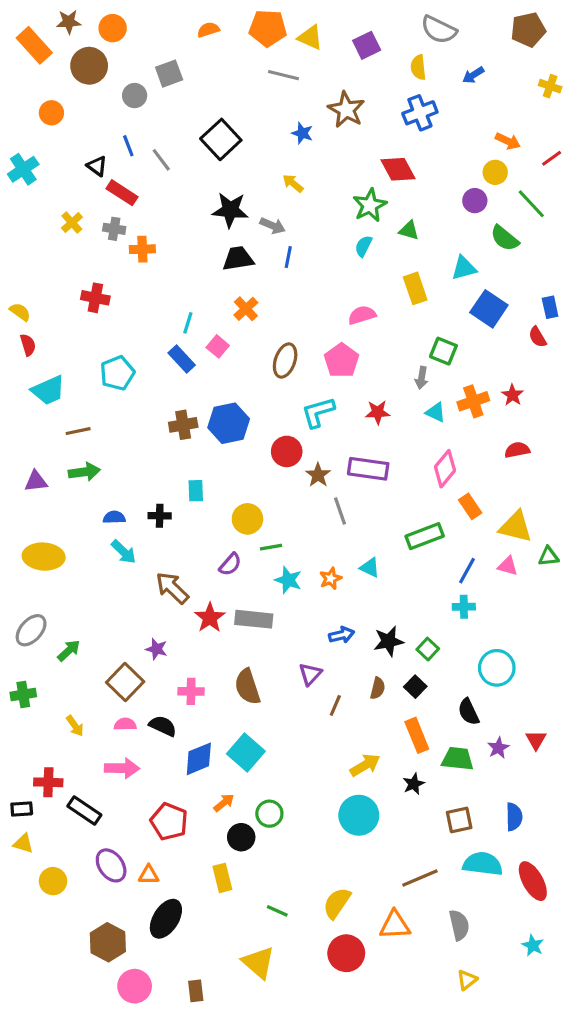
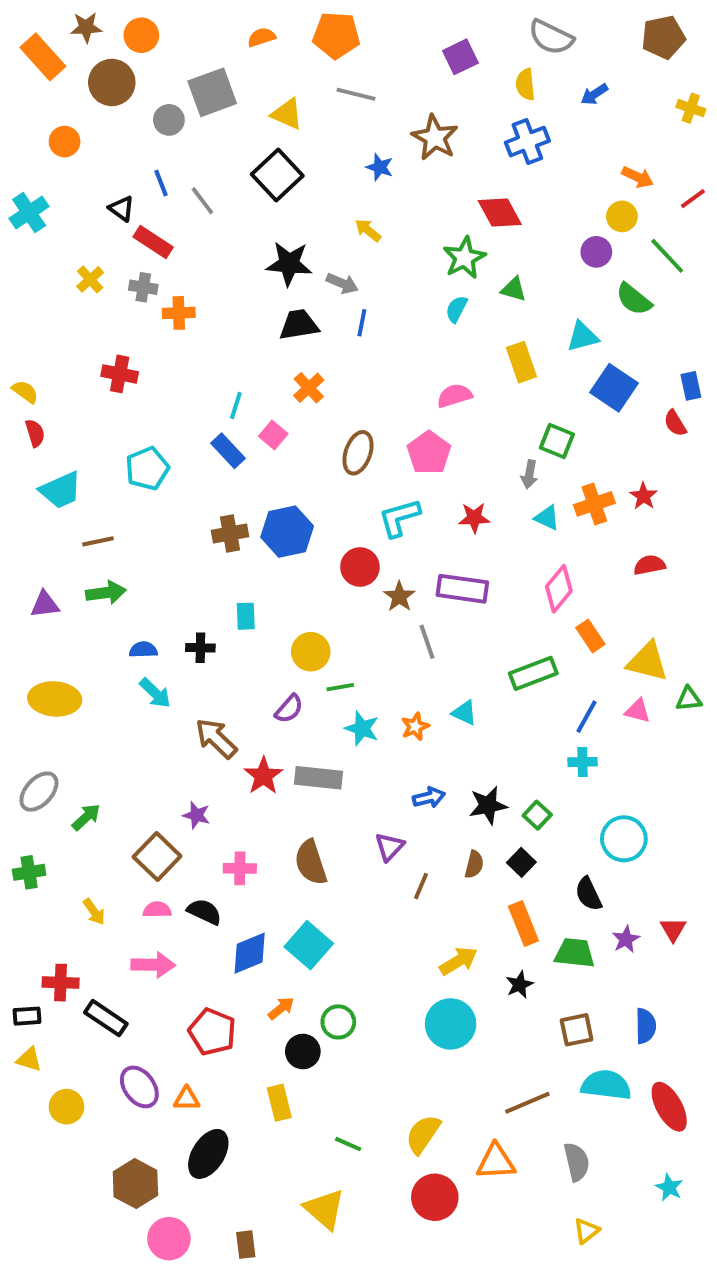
yellow triangle: (310, 38) -> (287, 114), moved
gray square: (169, 74) -> (212, 92), size x1.4

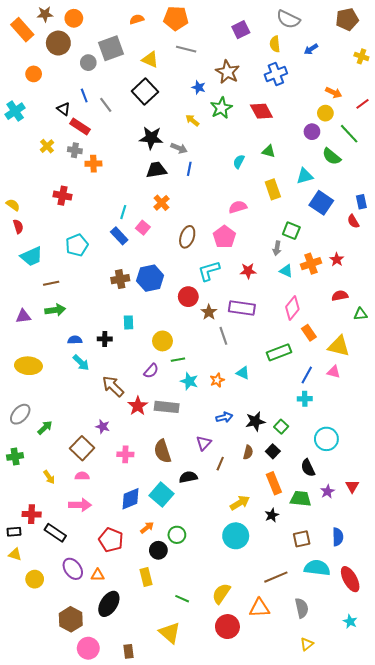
green star: (464, 258) -> (221, 108), moved
green triangle: (689, 699) -> (360, 314), moved
black semicircle: (204, 912) -> (188, 477), moved, turned -36

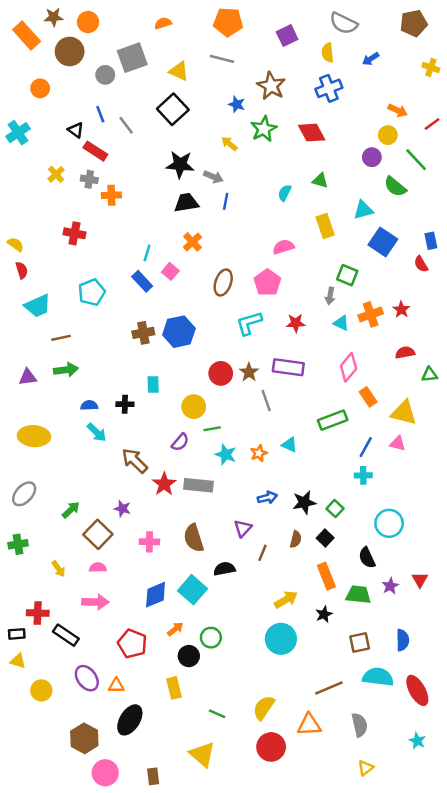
orange pentagon: (176, 18) -> (228, 22), moved
red circle: (188, 297) -> (221, 373), moved
green arrow: (45, 428) -> (71, 510), moved

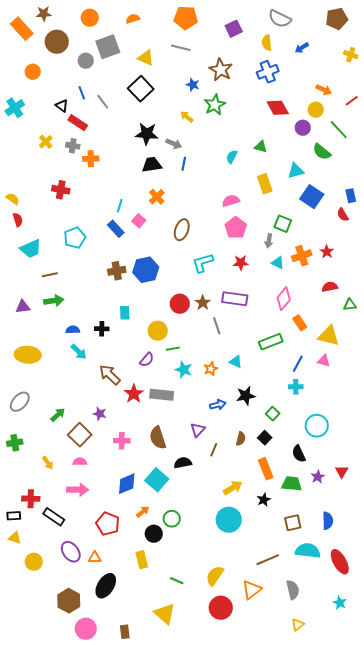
orange circle: (88, 22) -> (90, 18), moved
red diamond: (312, 133) -> (278, 108), moved
pink pentagon: (267, 283) -> (236, 228), moved
black star: (304, 502) -> (246, 396), moved
orange triangle: (309, 725) -> (252, 590), turned -35

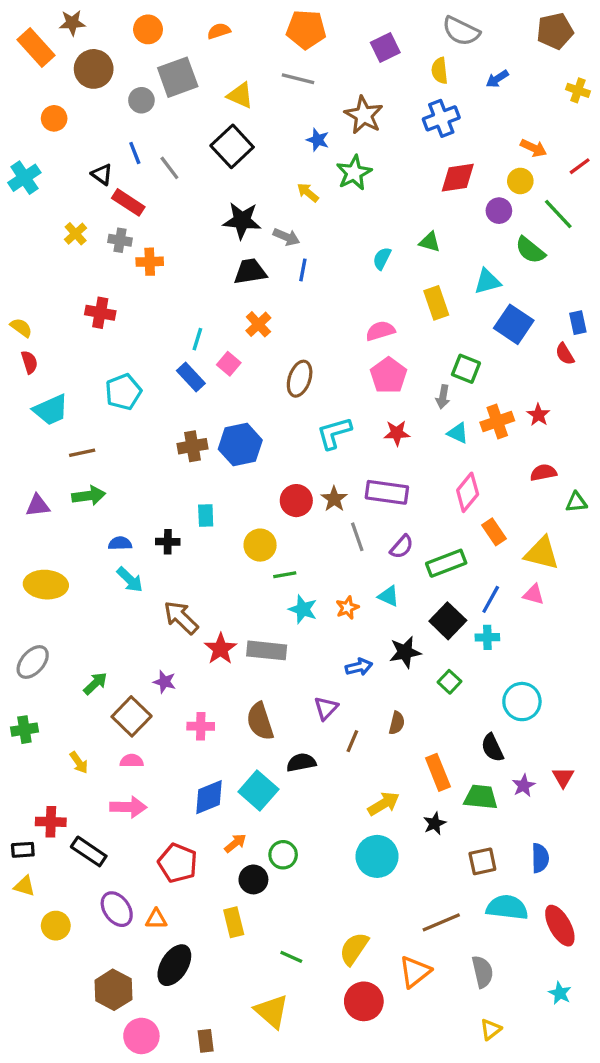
red diamond: (278, 108) -> (458, 178), turned -70
purple semicircle: (147, 360) -> (402, 547), moved
black square: (265, 438) -> (448, 621), moved, size x1.5

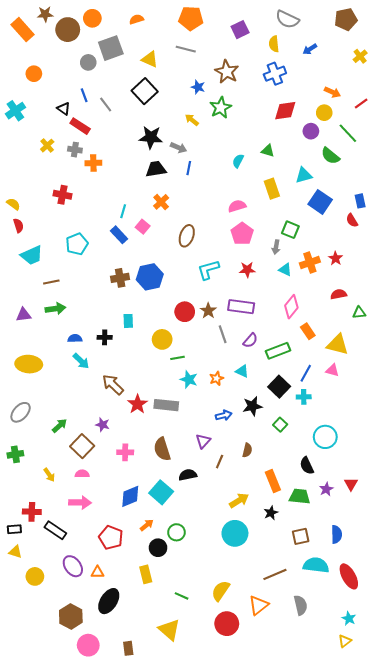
brown circle: (94, 69) -> (68, 30), moved
yellow cross: (578, 90) -> (360, 56), turned 32
yellow triangle: (491, 1029) -> (345, 641), moved

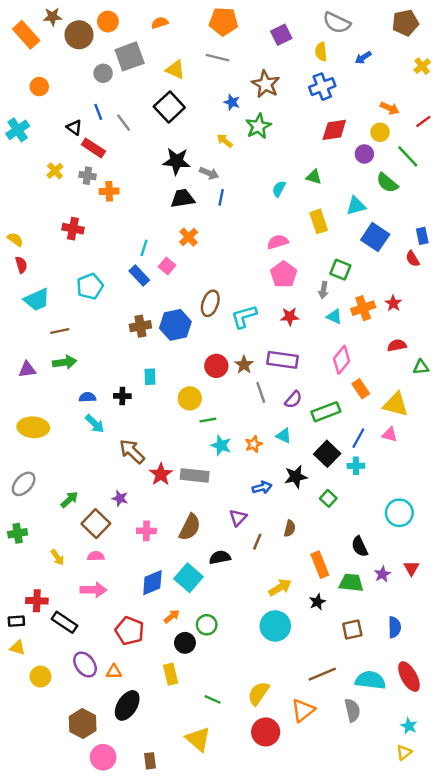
brown ellipse: (187, 236) -> (210, 303), moved
cyan circle: (325, 437) -> (399, 513), moved
brown semicircle: (162, 449) -> (190, 527), turned -135
cyan semicircle: (316, 565) -> (370, 680), moved

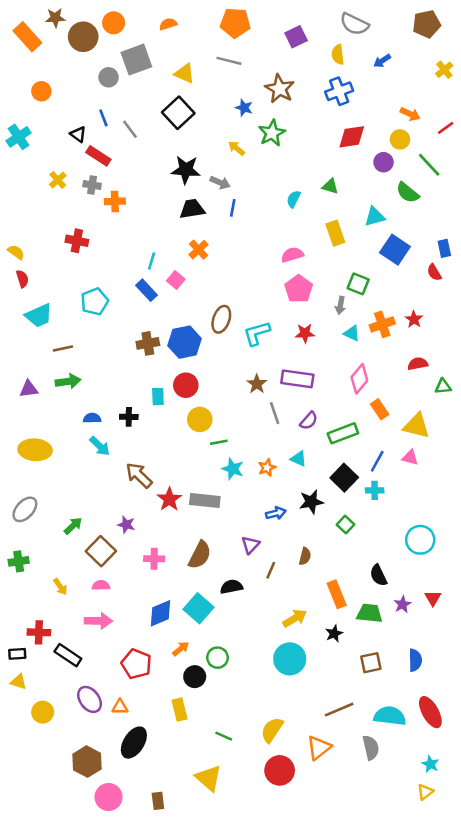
red circle: (216, 366) -> (186, 385), moved

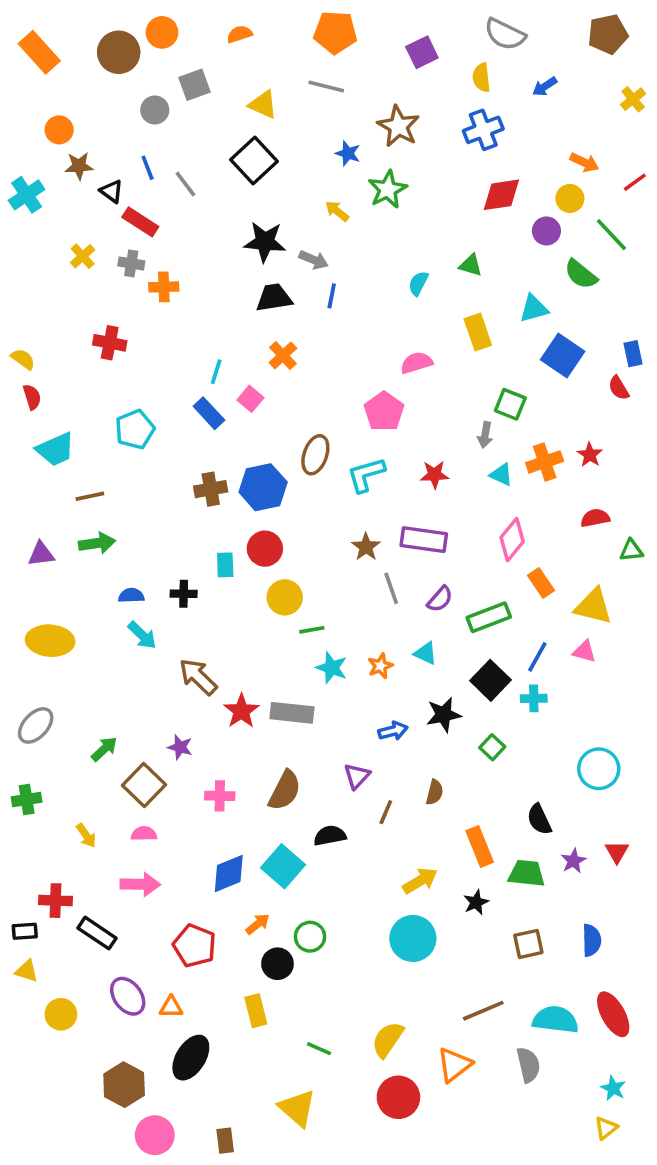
brown star: (55, 18) -> (79, 166), moved
gray square: (136, 60) -> (194, 85), size x0.7
pink pentagon: (299, 289) -> (384, 411), moved

